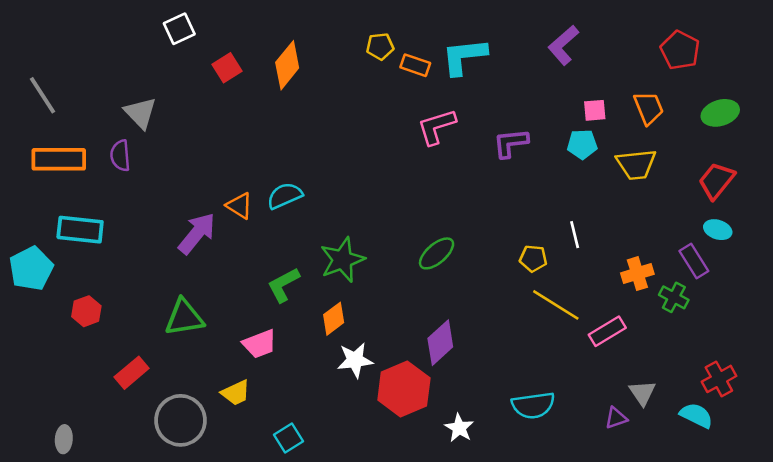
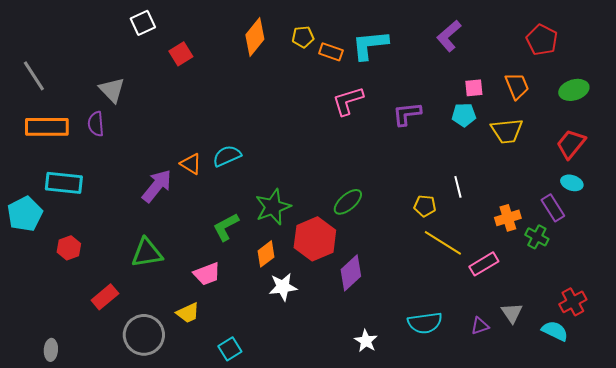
orange diamond: (287, 65) -> (255, 37), moved
red hexagon: (404, 389) -> (315, 239), moved
purple triangle: (616, 418) -> (480, 326), moved

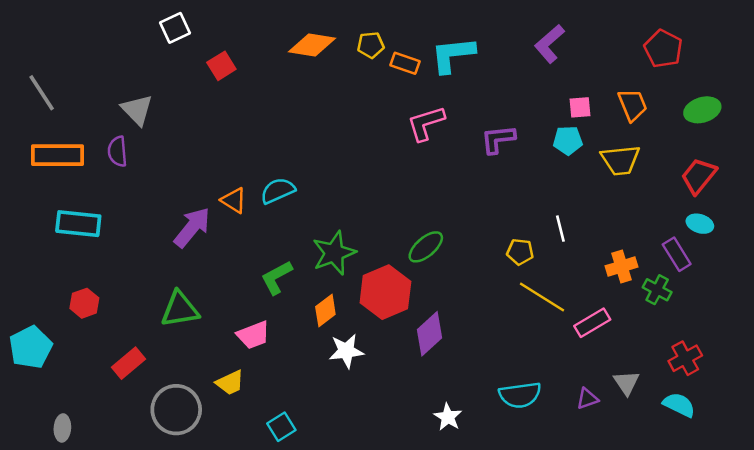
orange diamond: (255, 37) -> (312, 45), turned 60
cyan pentagon: (25, 214) -> (31, 347), moved
red cross: (573, 302) -> (685, 358), moved

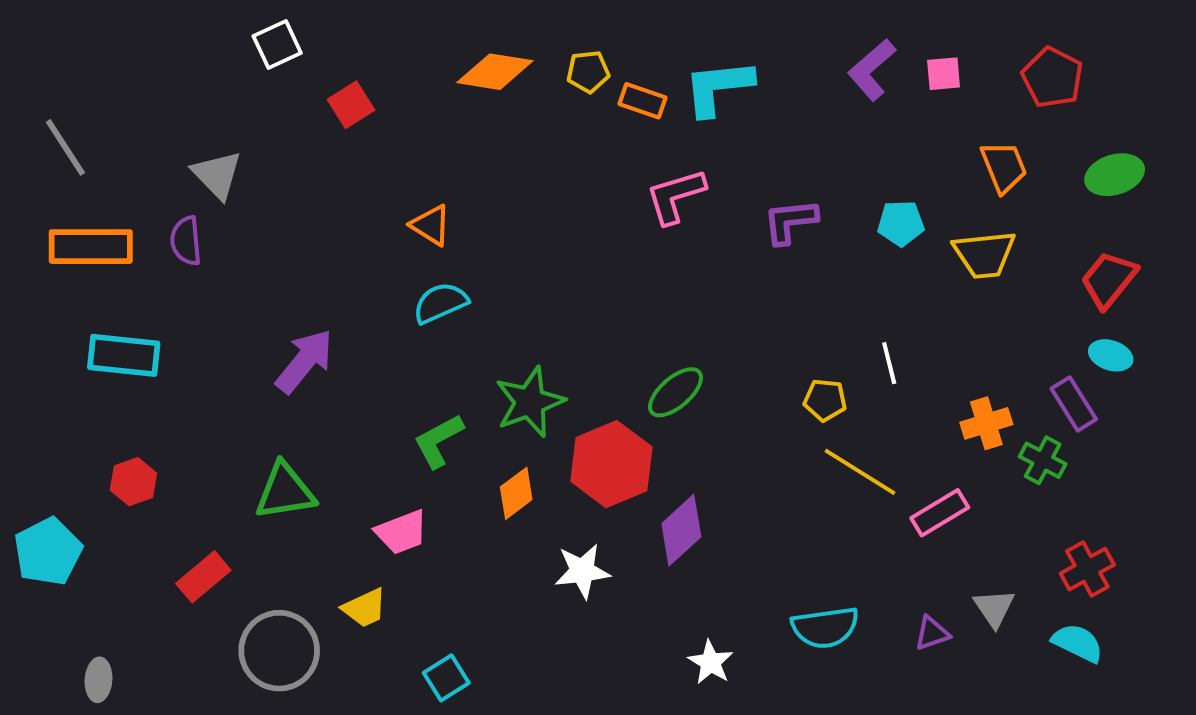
pink square: (580, 107) -> (944, 74), moved
orange triangle: (234, 200) -> (431, 225), moved
white star: (346, 351) -> (582, 571), moved

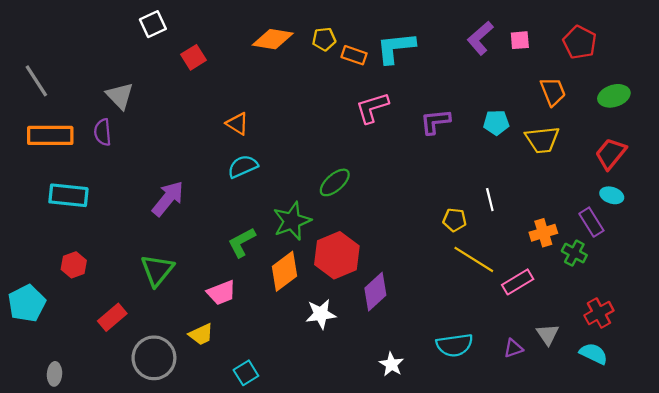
green ellipse: (675, 392) -> (335, 182), moved
green triangle: (285, 491) -> (157, 270), turned -42
orange diamond: (516, 493) -> (284, 271), size x1.4

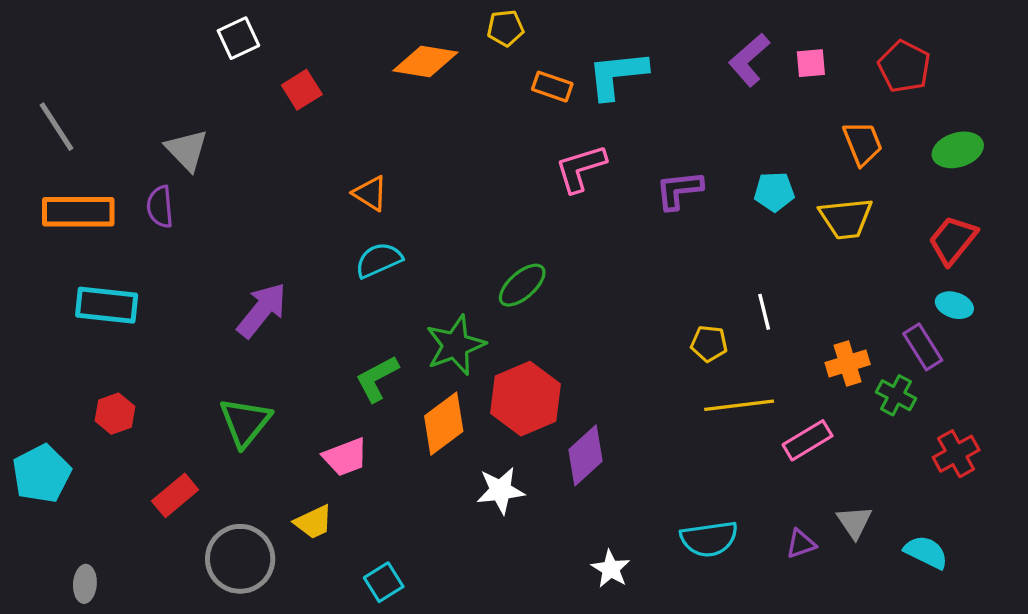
yellow pentagon: (324, 39) -> (505, 28), moved
yellow line: (474, 259) -> (739, 405), turned -39
red cross: (599, 313) -> (956, 454), moved

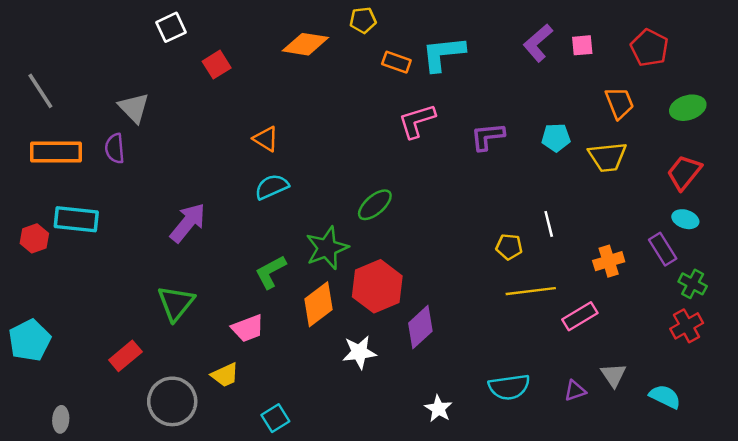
green cross: (896, 395) -> (693, 284), moved
red hexagon: (115, 414) -> (34, 238), moved

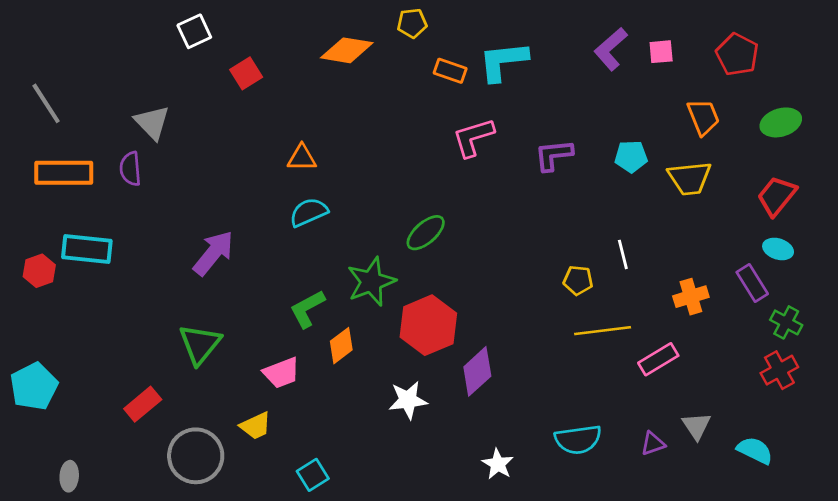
orange triangle: (266, 139) -> (302, 158), turned -32
orange diamond: (319, 304) -> (341, 346), moved, size x0.7

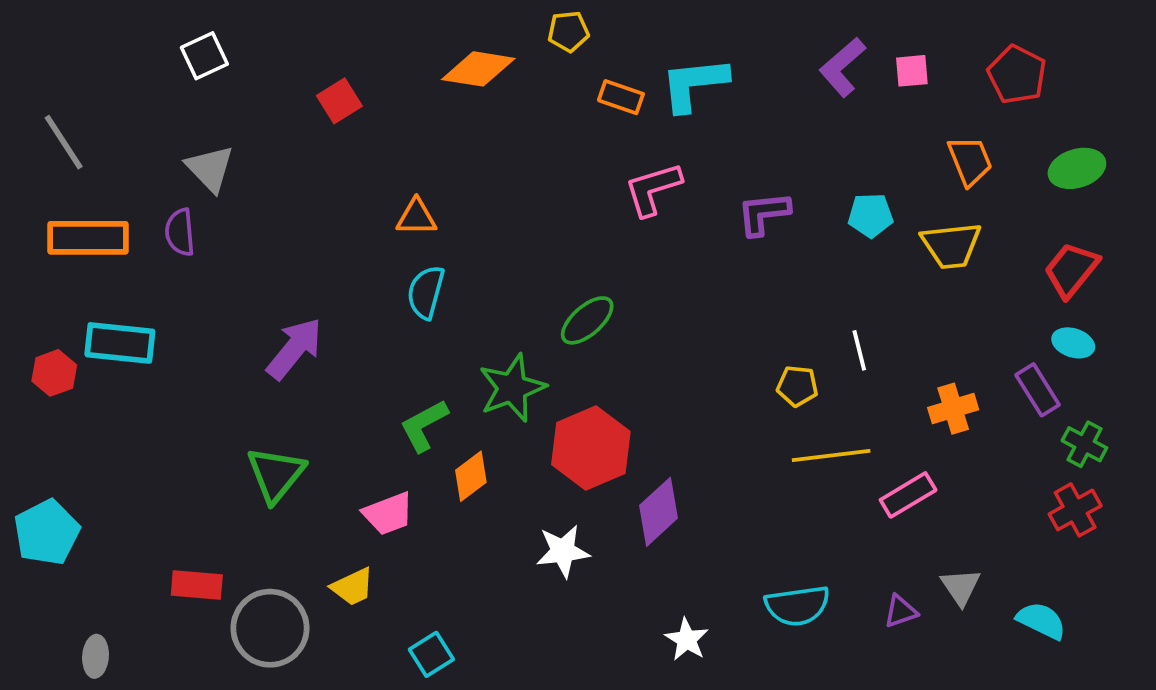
white square: (194, 31) -> (204, 56), moved
cyan semicircle: (309, 212) -> (426, 292), turned -51
red rectangle: (143, 404) -> (197, 585), moved, turned 45

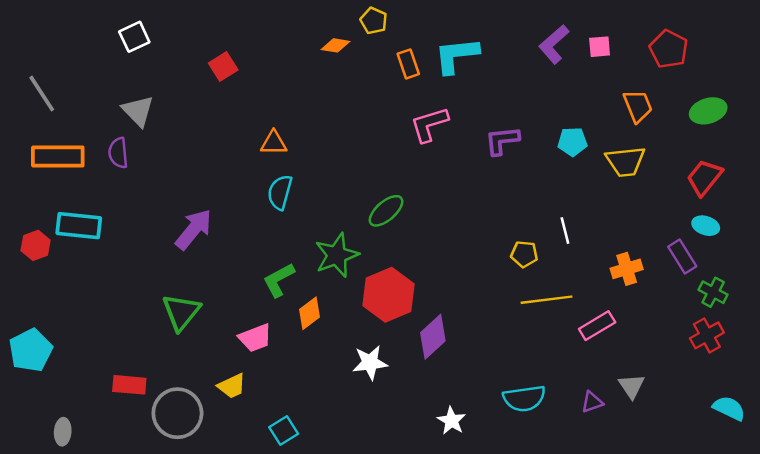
yellow pentagon: (568, 31) -> (374, 21), turned 30
orange diamond: (478, 69) -> (335, 45), moved, size x0.6
orange rectangle: (621, 97) -> (408, 64), turned 52
cyan semicircle: (1041, 621) -> (729, 408), moved

